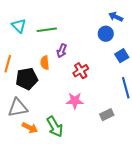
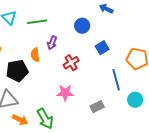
blue circle: (106, 34) -> (82, 26), moved
blue square: (122, 56) -> (102, 48), moved

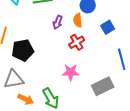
orange semicircle: (35, 55) -> (78, 20), moved
gray rectangle: (97, 107) -> (103, 86), size x1.5

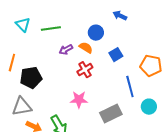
orange semicircle: (78, 20) -> (86, 48), turned 128
purple arrow: (58, 22) -> (66, 50), turned 40

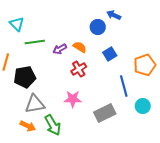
green line: (51, 29) -> (35, 42), moved
blue circle: (96, 33) -> (98, 27), moved
orange pentagon: (151, 66) -> (145, 65), turned -30
gray triangle: (22, 107) -> (35, 104), moved

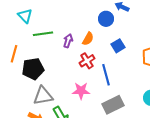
orange semicircle: (80, 47) -> (88, 39), turned 88
purple arrow: (60, 49) -> (68, 41), turned 136
blue line: (124, 86) -> (106, 75), moved

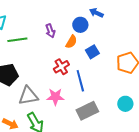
orange semicircle: (88, 39) -> (71, 42), moved
purple arrow: (68, 41) -> (50, 31), moved, turned 144
gray triangle: (43, 96) -> (28, 96), moved

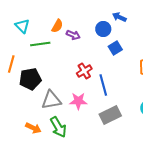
purple arrow: (50, 31) -> (73, 35), turned -48
orange semicircle: (71, 42) -> (57, 26), moved
blue square: (92, 52) -> (115, 48), moved

